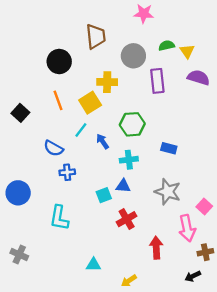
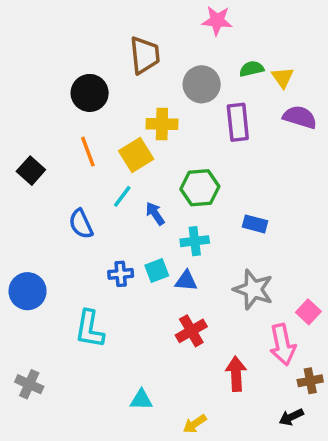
blue semicircle: (53, 148) -> (81, 224), turned 36
blue cross: (67, 172) -> (121, 274), moved
cyan square: (104, 195) -> (157, 270), moved

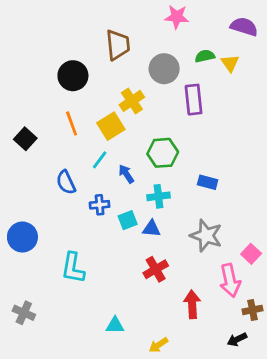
purple semicircle: (300, 117) -> (244, 27), moved
yellow cross: (162, 124) -> (132, 101), turned -35
blue cross: (121, 274) -> (100, 205), moved

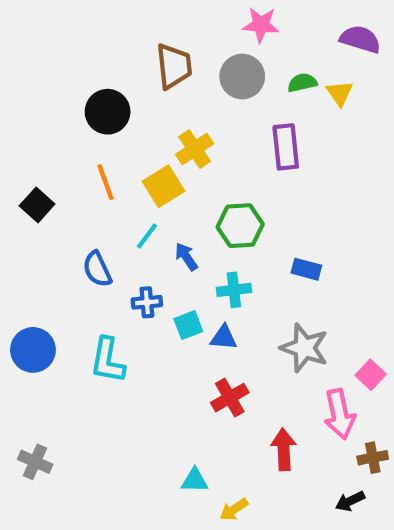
gray circle: (164, 69) -> (242, 76), moved
cyan L-shape: (73, 268) -> (108, 360), moved
cyan triangle: (115, 325) -> (195, 480), moved

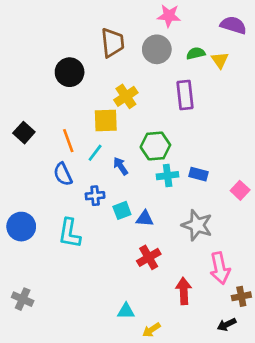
orange line: (105, 182) -> (68, 141), moved
yellow square: (163, 186) -> (106, 120), turned 30
cyan cross: (234, 290) -> (168, 176), moved
pink square: (371, 375) -> (240, 190), moved

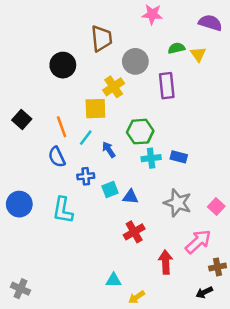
gray circle: (157, 49) -> (135, 61), moved
pink square: (240, 190) -> (216, 206), moved
pink arrow: (220, 268) -> (198, 242), turned -120
gray cross: (23, 299) -> (20, 289), moved

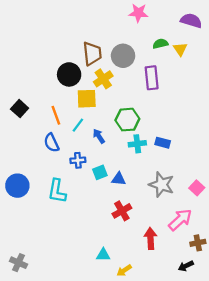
brown trapezoid: (101, 38) -> (92, 54), moved
black circle: (63, 65) -> (69, 74), moved

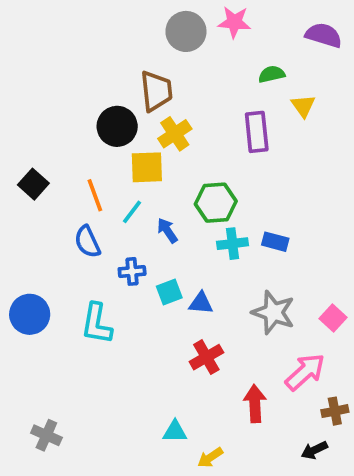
yellow triangle: (180, 49) -> (303, 106), moved
gray circle: (123, 56) -> (186, 31), moved
gray cross: (18, 263) -> (46, 435), moved

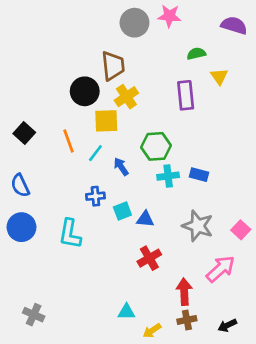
blue semicircle: (87, 242) -> (20, 185), moved
brown cross: (335, 411) -> (187, 320), moved

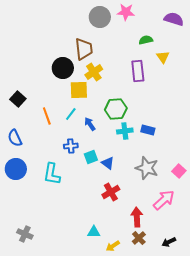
orange line: (69, 141) -> (47, 116), moved
blue triangle: (145, 219) -> (108, 163), turned 32
brown cross: (187, 320) -> (139, 238), turned -32

